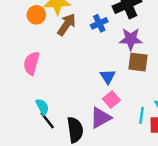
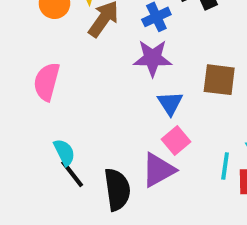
purple star: (131, 39) -> (153, 58), moved

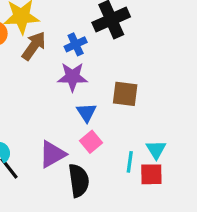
purple triangle: (158, 170) -> (52, 154), moved
black semicircle: (117, 190) -> (79, 180), moved

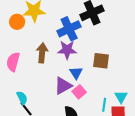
blue cross: (76, 44) -> (69, 29), size x1.6
brown arrow: (34, 46) -> (42, 53), moved, turned -30
purple triangle: (52, 154) -> (63, 86), moved

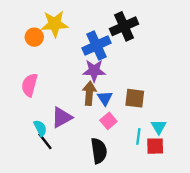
brown arrow: (42, 53) -> (89, 93), moved
brown square: (101, 61) -> (135, 98), moved
purple triangle: (63, 86) -> (62, 117), moved

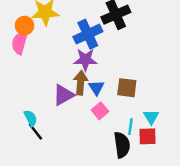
pink semicircle: (29, 85) -> (20, 43), moved
purple triangle: (62, 117) -> (63, 95), moved
black semicircle: (99, 151) -> (122, 145), moved

